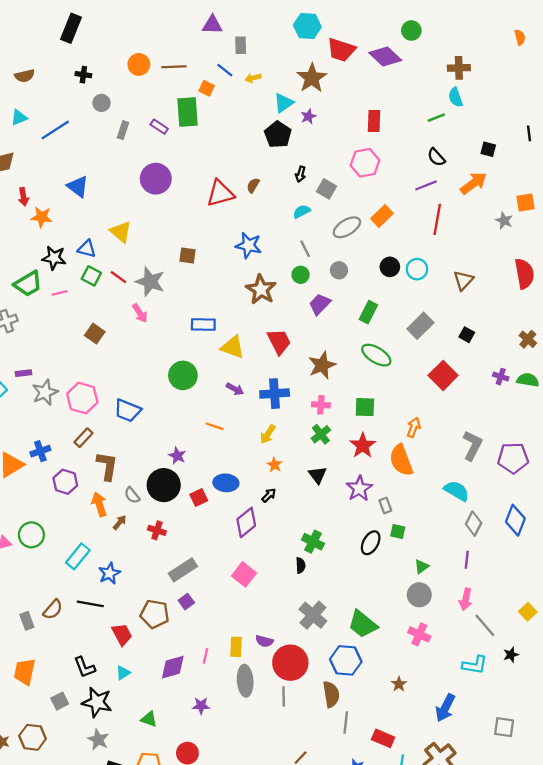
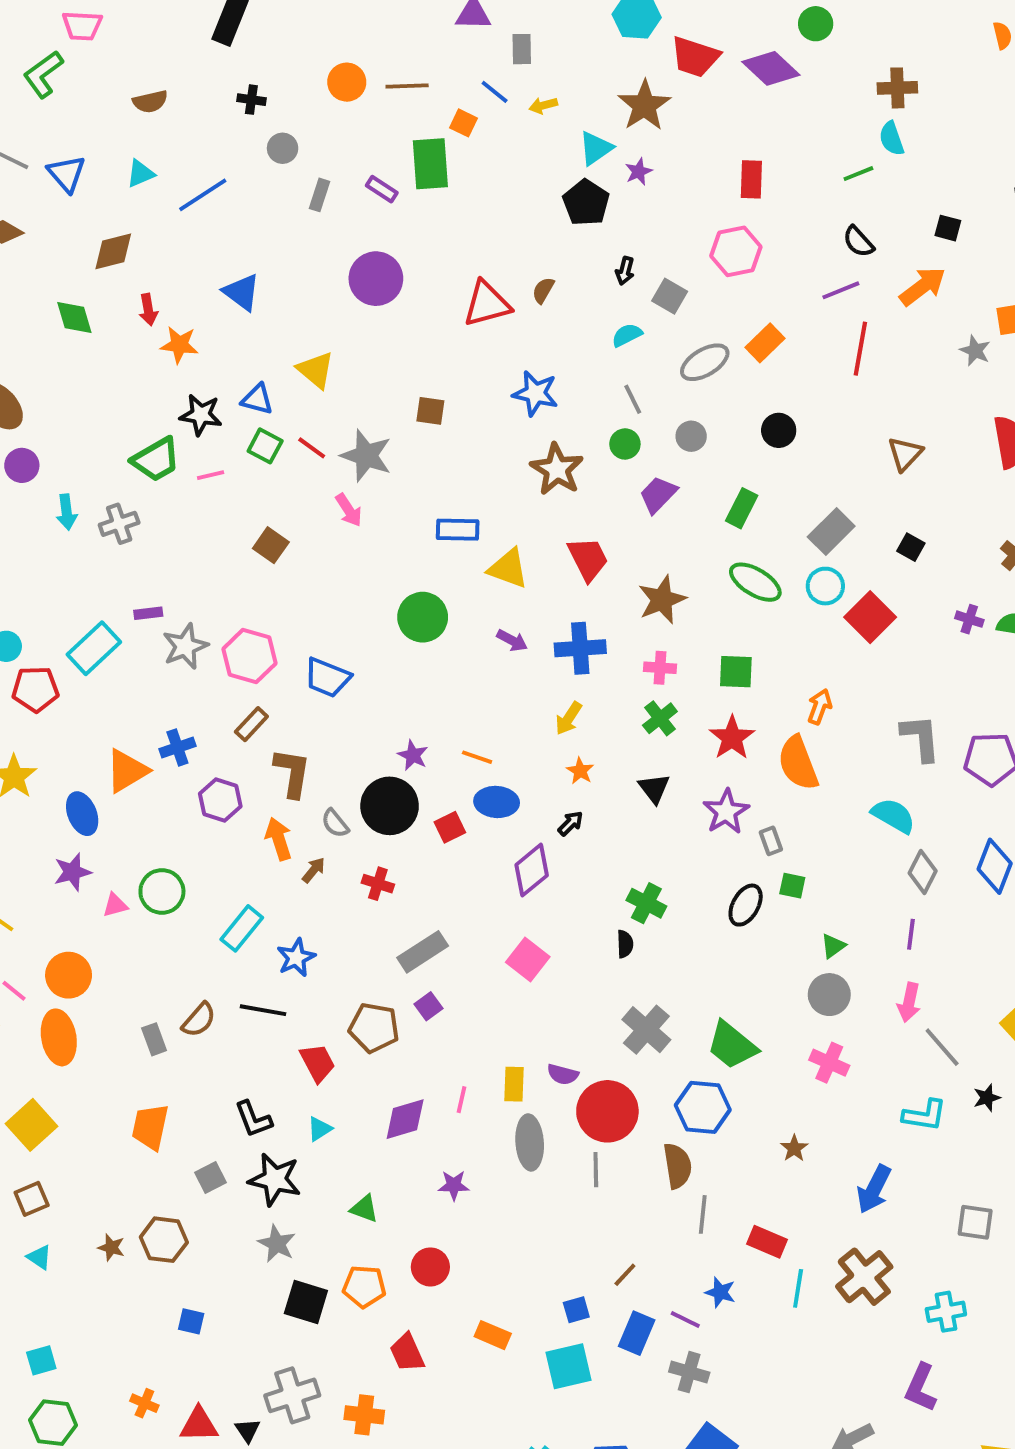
cyan circle: (417, 269) -> (825, 586), moved
orange line: (215, 426) -> (477, 757), moved
gray L-shape: (472, 446) -> (921, 738), turned -32

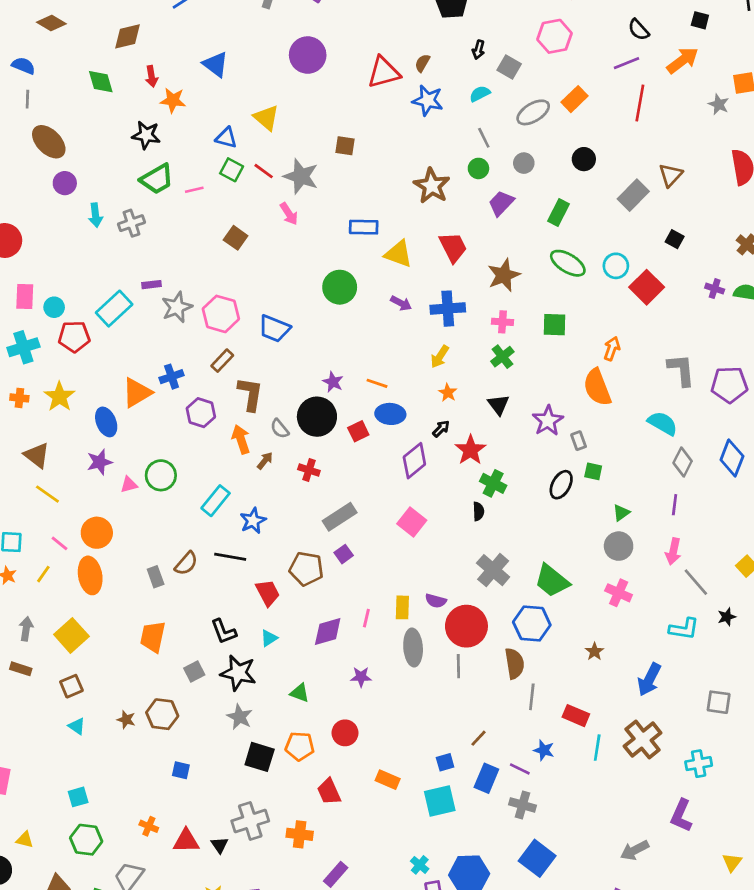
blue star: (535, 393) -> (428, 100), moved
black star: (201, 415) -> (146, 135), moved
gray rectangle: (831, 532) -> (633, 195), moved
red star: (732, 738) -> (470, 450), moved

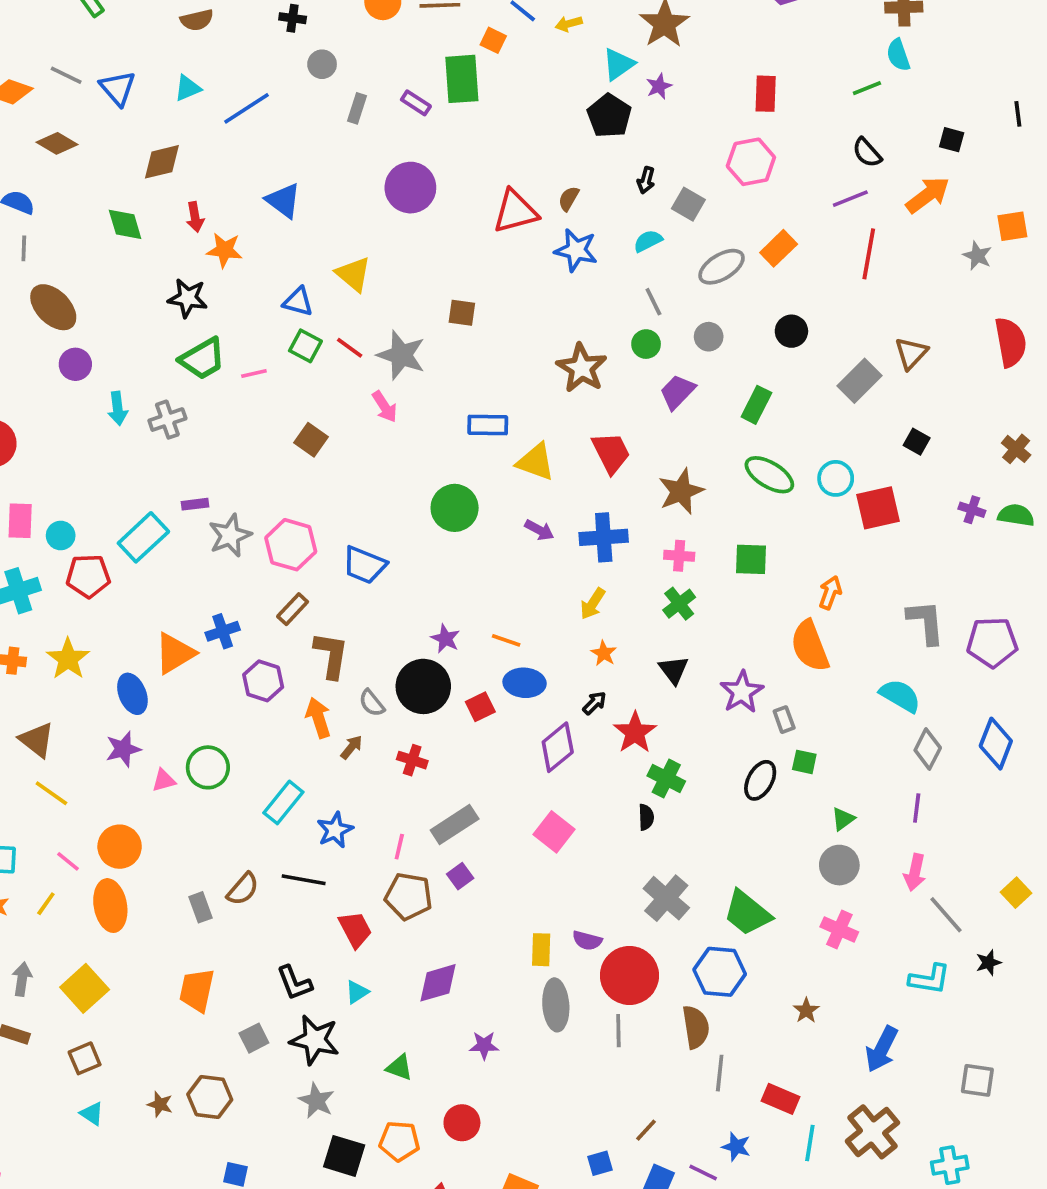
red square: (647, 287) -> (878, 508), turned 32
pink line: (366, 618) -> (399, 847), moved

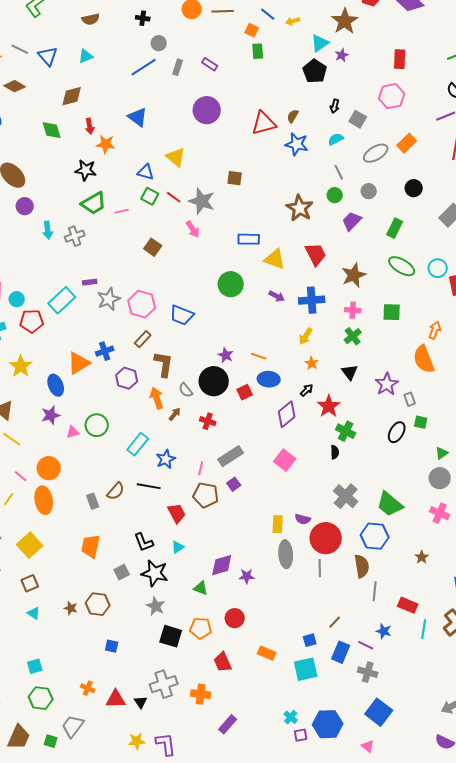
green rectangle: (462, 79) -> (258, 51), moved, size x0.6
blue line: (247, 108) -> (144, 67), moved
purple diamond: (438, 983) -> (222, 565), moved

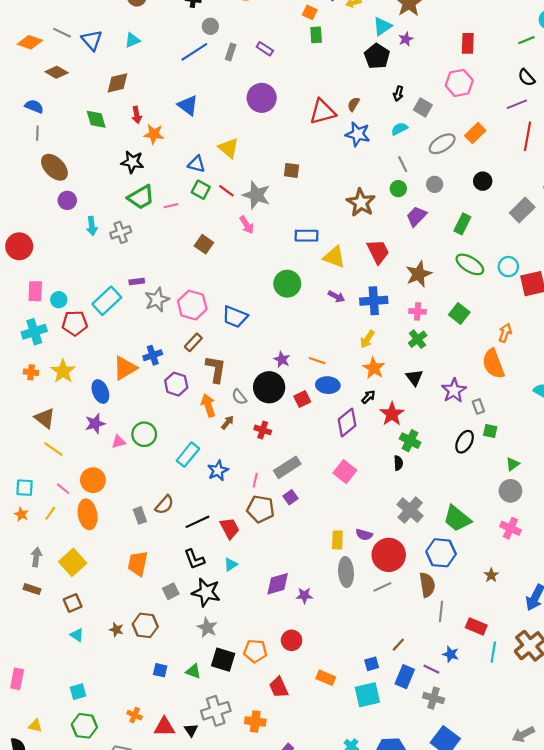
green square: (392, 312) -> (459, 314), turned 36
orange star: (312, 363) -> (374, 368), size x1.5
black line: (149, 486) -> (198, 522), moved, turned -35
gray line: (320, 568) -> (382, 587), turned 66
green triangle: (201, 588) -> (193, 671), moved

